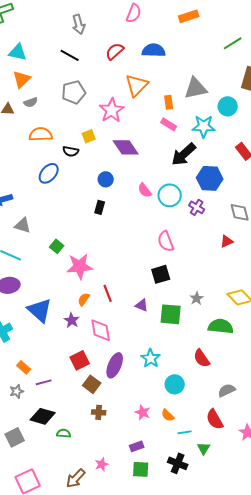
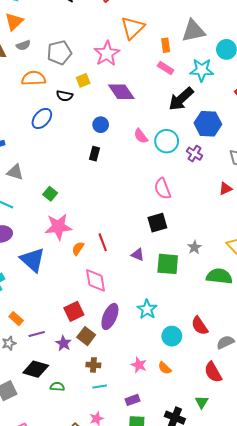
gray pentagon: (74, 92) -> (59, 53), moved
pink star: (80, 266) -> (58, 227), moved
purple star: (72, 320) -> (64, 343), moved
red semicircle: (202, 358) -> (200, 326), moved
cyan line: (185, 432) -> (100, 387), moved

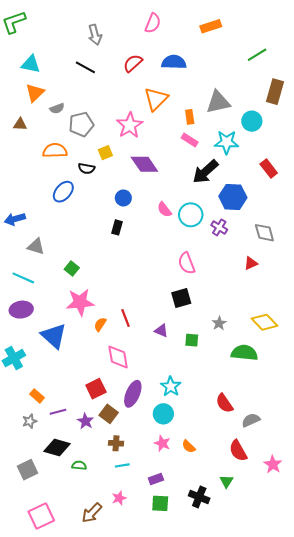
gray semicircle: (23, 45) -> (57, 108), moved
green square: (168, 264) -> (192, 340), size x0.6
cyan circle: (172, 336) -> (163, 414), moved

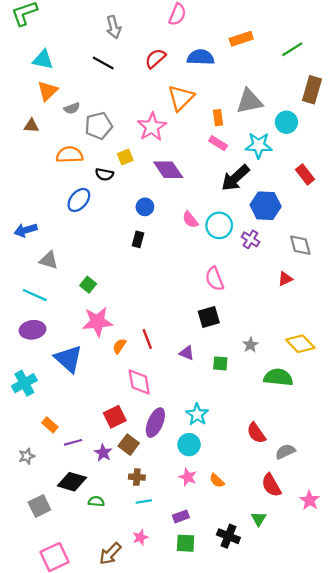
orange rectangle: (211, 26) -> (241, 39), moved
gray star: (30, 421) -> (27, 456), moved

